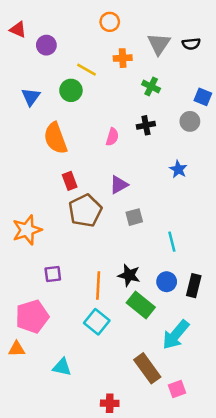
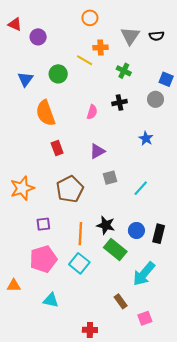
yellow line: (86, 70) -> (85, 60), moved
brown pentagon: (85, 211) -> (70, 189), moved
cyan line: (172, 242) -> (141, 188), moved, turned 56
pink pentagon: (32, 317) -> (43, 259), moved
brown rectangle: (147, 368) -> (121, 301), size x0.6

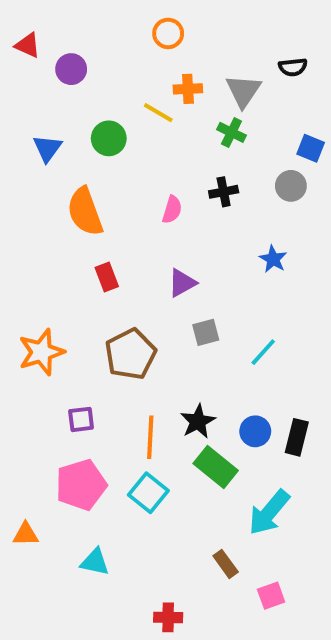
gray triangle: (130, 36) -> (243, 91), moved
black star: (106, 225) -> (198, 421), turned 30

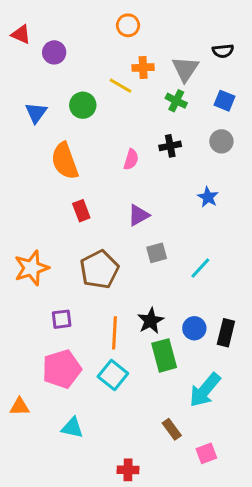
blue square: (311, 148) -> (224, 101), moved
green rectangle: (216, 467) -> (164, 355), turned 36

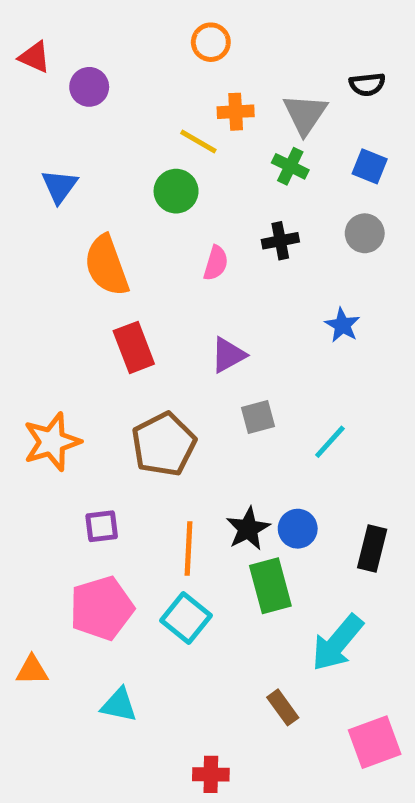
green circle: (83, 105) -> (176, 191), moved
red rectangle: (81, 211) -> (134, 347), size x1.4
blue circle: (194, 328) -> (298, 529), moved
pink square: (206, 453) -> (375, 742), moved, size x1.5

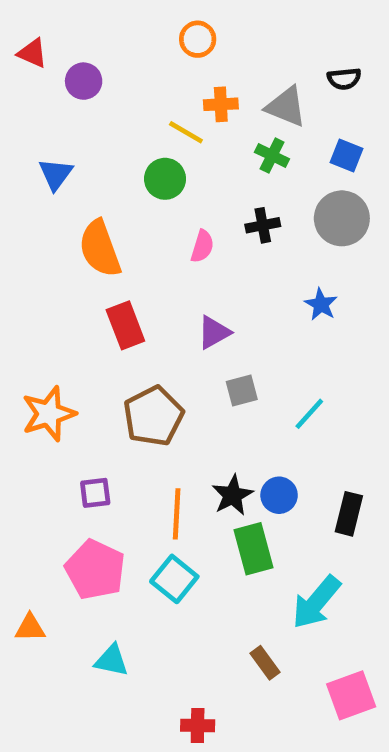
gray triangle: (305, 114) -> (286, 107), turned -42
gray circle: (365, 233) -> (342, 218), size x1.5
pink pentagon: (102, 608) -> (95, 570), turned -30

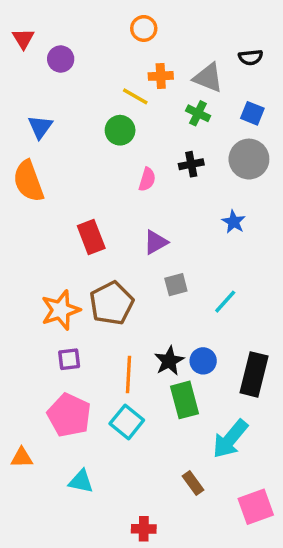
red triangle: (32, 53) -> (23, 39), turned 35
orange semicircle: (100, 249) -> (28, 181), moved
orange star: (49, 414) -> (61, 310), moved
black rectangle: (349, 514) -> (254, 374), size x1.4

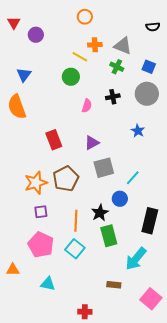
black semicircle: (251, 57) -> (153, 27), moved
gray square: (176, 285) -> (104, 168), size x1.5
blue circle: (203, 361) -> (120, 199), moved
brown rectangle: (193, 483) -> (114, 285), turned -48
pink square: (256, 507) -> (151, 299), turned -30

